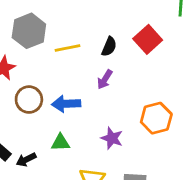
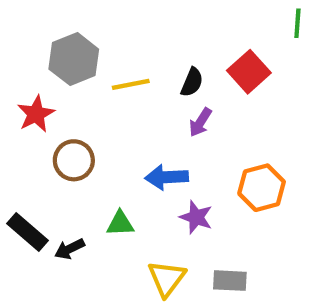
purple arrow: (105, 79) -> (200, 122), moved
blue arrow: (66, 104) -> (167, 177), moved

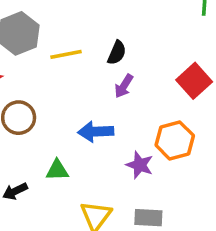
red square: (249, 72) -> (194, 81), moved
purple star: (196, 217) -> (140, 165), moved

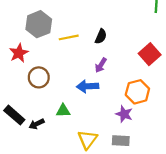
purple arrow: (124, 86) -> (101, 65), moved
purple star: (140, 165) -> (124, 114), moved

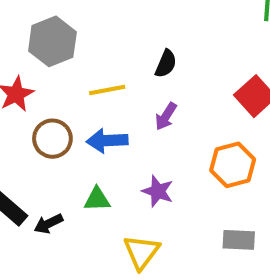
yellow line: (69, 37) -> (107, 90), moved
blue arrow: (88, 86) -> (107, 141), moved
purple star: (124, 114) -> (158, 191), moved
gray rectangle: (121, 141) -> (239, 240), moved

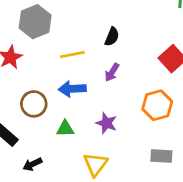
brown circle: (52, 139) -> (34, 104), moved
black arrow: (48, 224) -> (32, 164), moved

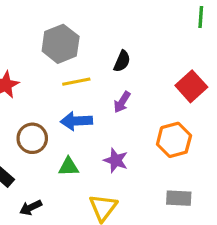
gray hexagon: (35, 22) -> (61, 44), moved

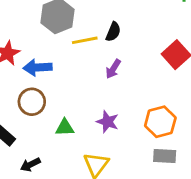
yellow line: (76, 82) -> (85, 40), moved
blue arrow: (76, 121) -> (38, 67), moved
orange hexagon: (174, 140) -> (160, 122), moved

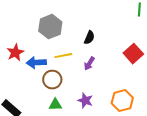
yellow line: (85, 40) -> (63, 56), moved
brown circle: (32, 102) -> (52, 80), moved

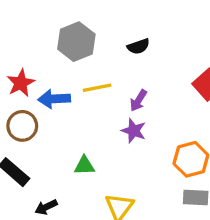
black semicircle: (89, 38) -> (138, 46), moved, turned 48
brown circle: (52, 80) -> (22, 126), moved
purple star: (85, 101) -> (134, 131), moved

